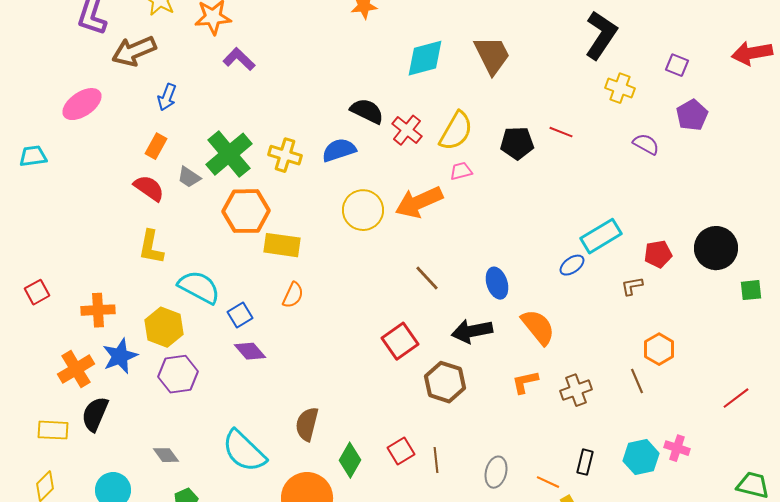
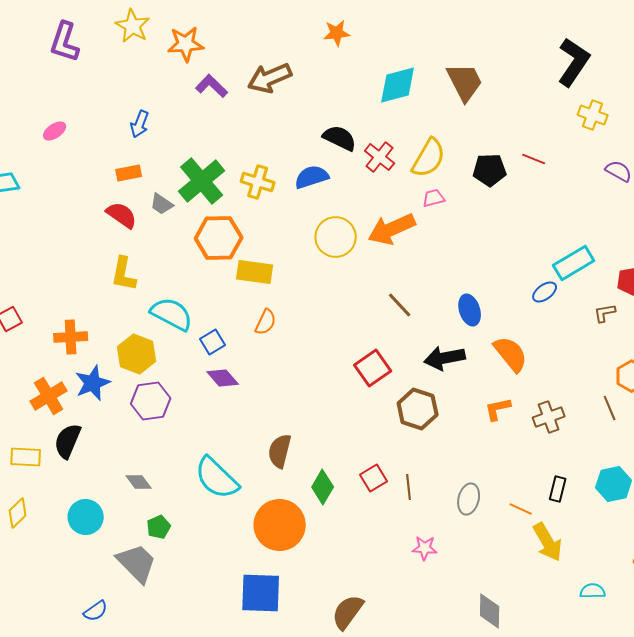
brown arrow: (134, 51) -> (270, 78), moved
pink ellipse: (82, 104) -> (55, 131), size x0.6
orange rectangle: (156, 146) -> (129, 173), turned 50

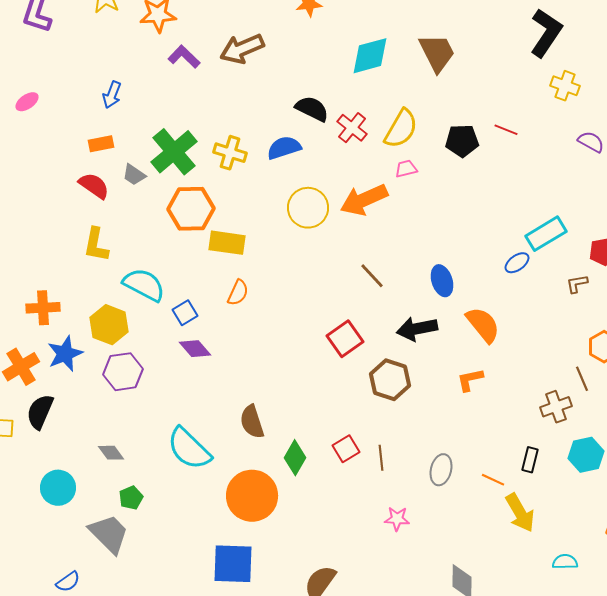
brown cross: (549, 417) -> (556, 407), moved
brown semicircle: (280, 451) -> (252, 422), turned -32

